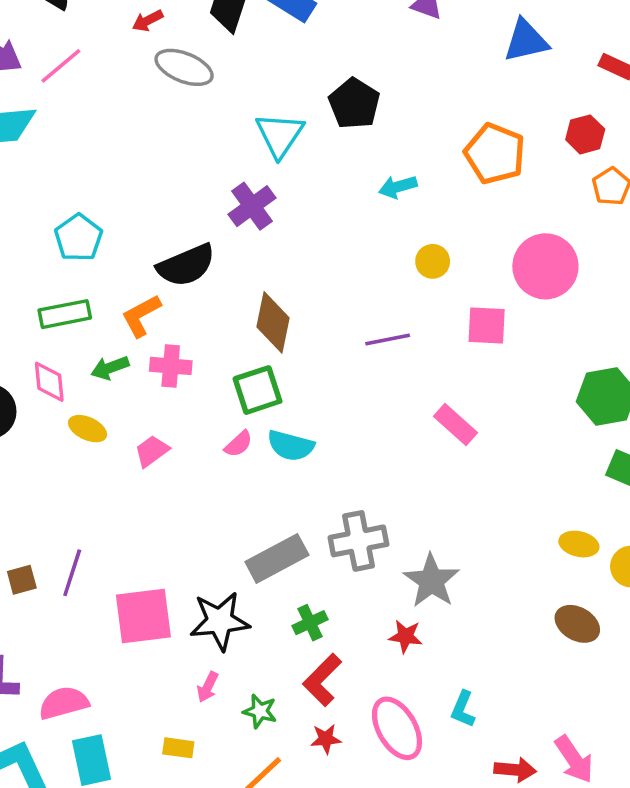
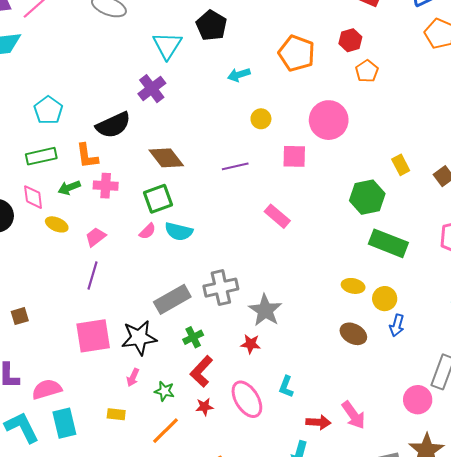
orange L-shape: (141, 316) -> (87, 156), turned -68
brown diamond: (273, 322) -> (166, 158), turned -48
purple line: (72, 573) -> (93, 276), moved

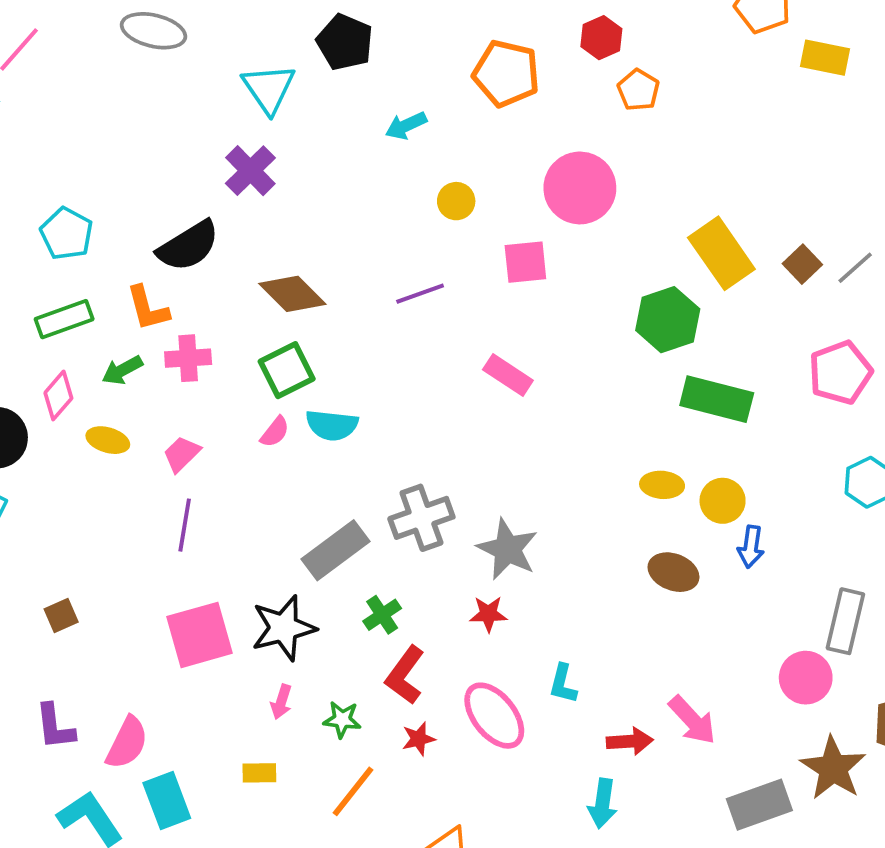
yellow rectangle: (401, 165) -> (721, 253), size x1.8
pink diamond: (33, 197) -> (58, 395), turned 55
pink semicircle: (47, 389) -> (127, 743), turned 140

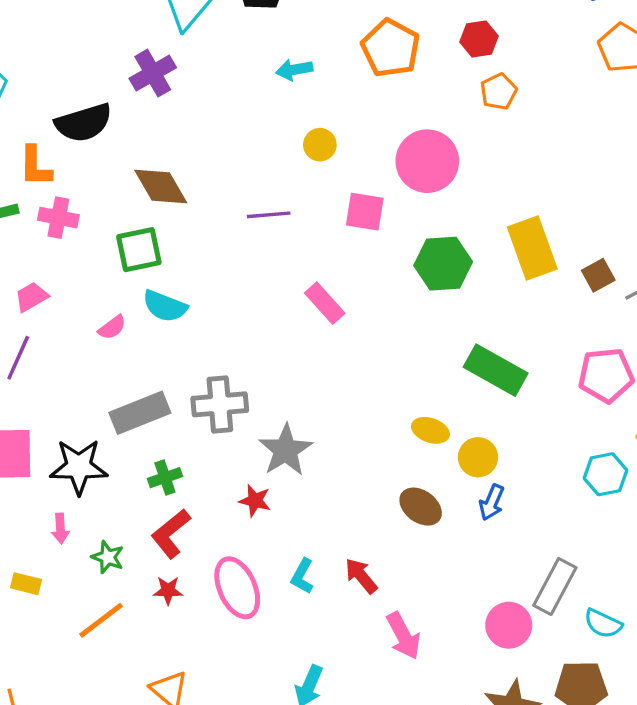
green hexagon: (668, 320) -> (443, 264), moved
pink semicircle: (275, 432) -> (112, 327), moved
pink arrow: (281, 702) -> (60, 529), turned -36
red arrow: (630, 741) -> (361, 576), moved, turned -141

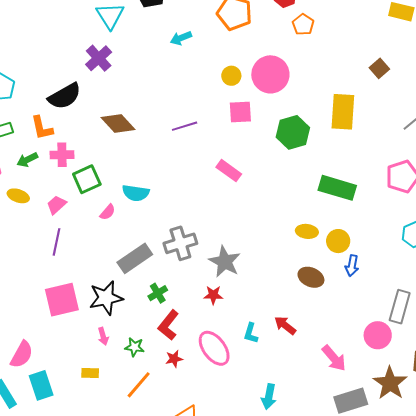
yellow circle: (320, 145) -> (231, 76), moved
yellow rectangle: (532, 248) -> (343, 112), turned 36
green square: (139, 250) -> (87, 179), moved
brown square: (598, 275) -> (379, 68), moved
pink arrow: (403, 636) -> (334, 358), moved

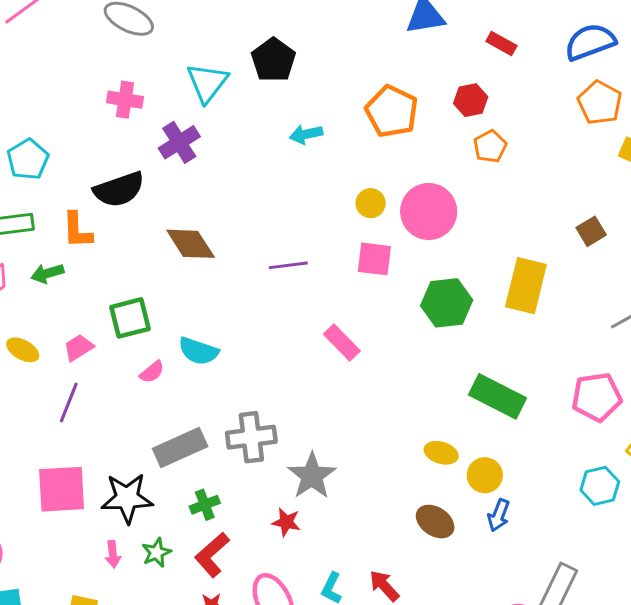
pink cross: (62, 155) -> (125, 100), moved
yellow ellipse: (18, 196) -> (23, 350), moved
green star: (135, 347) -> (157, 553), moved, turned 30

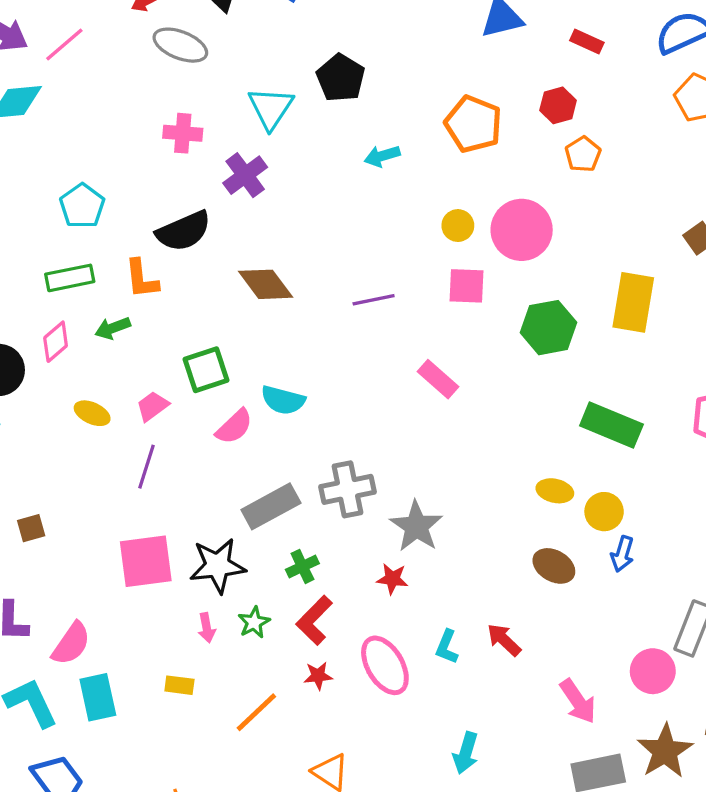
pink semicircle: (152, 372) -> (234, 427), size x1.4

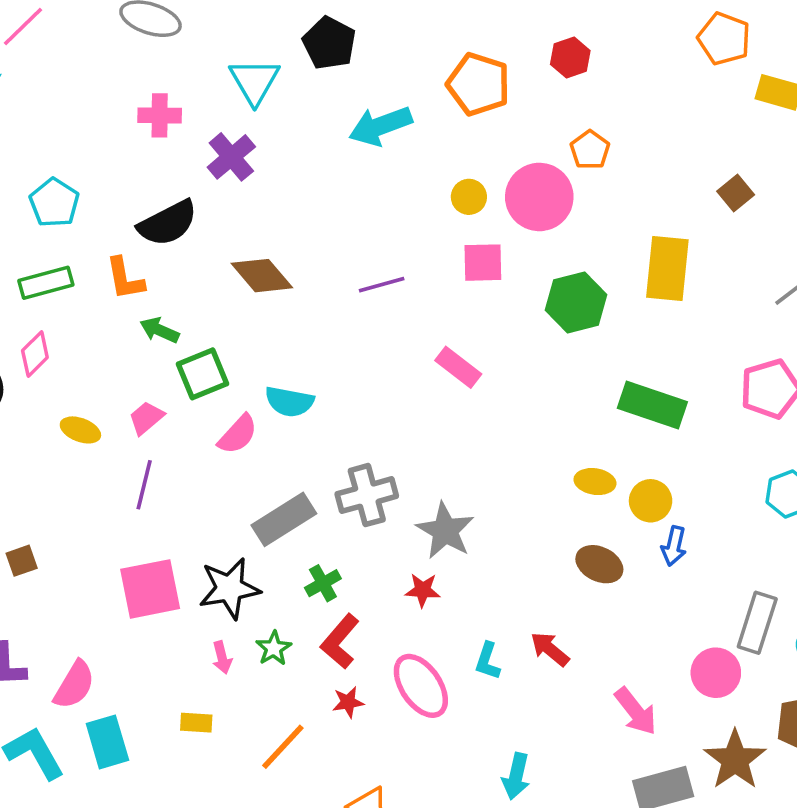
orange pentagon: (583, 154) -> (590, 150), moved
cyan arrow: (382, 156) -> (381, 126), size x1.6
green arrow: (113, 328) -> (160, 330), moved, turned 48

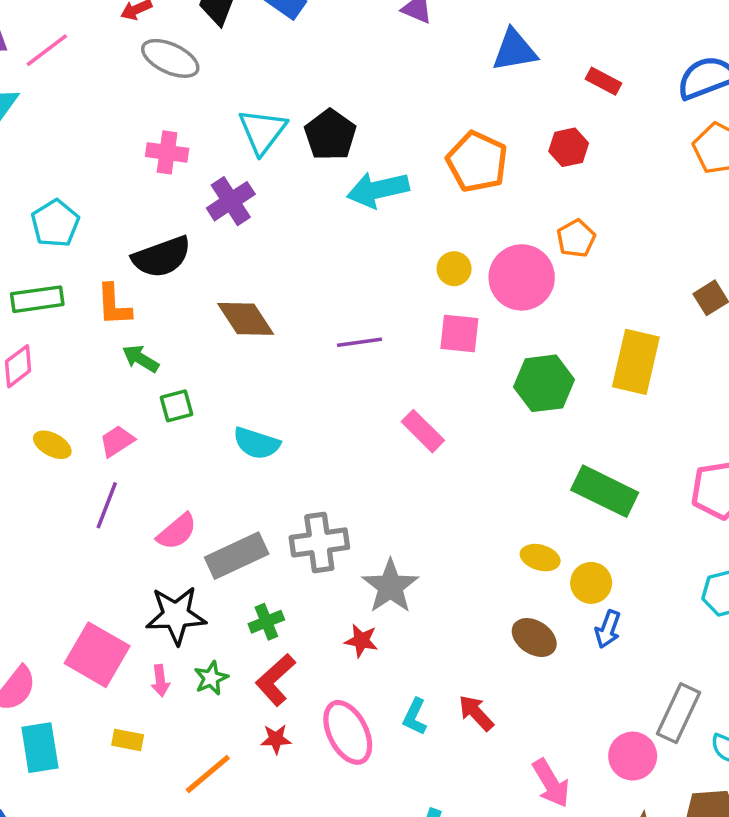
black pentagon: (329, 43) -> (330, 135), moved
green square: (202, 374) -> (176, 406), size x0.7
pink semicircle: (238, 434) -> (177, 532), moved
pink square: (150, 589) -> (97, 655), moved, turned 34

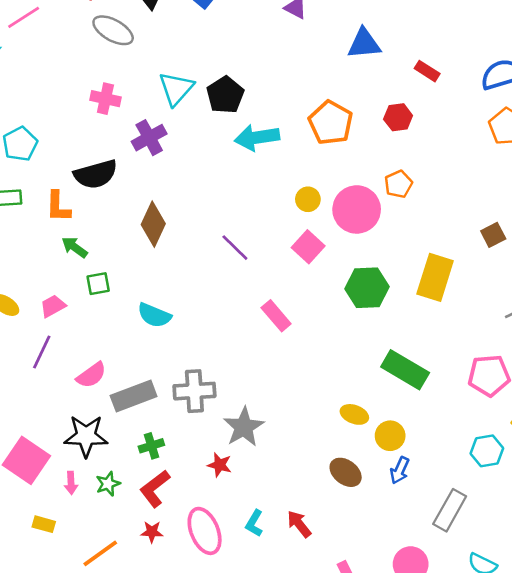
brown diamond: (246, 319) -> (153, 224), turned 54
pink square: (459, 334) -> (308, 247), turned 32
purple line: (359, 342) -> (235, 248), turned 48
gray rectangle: (679, 713) -> (450, 510), moved

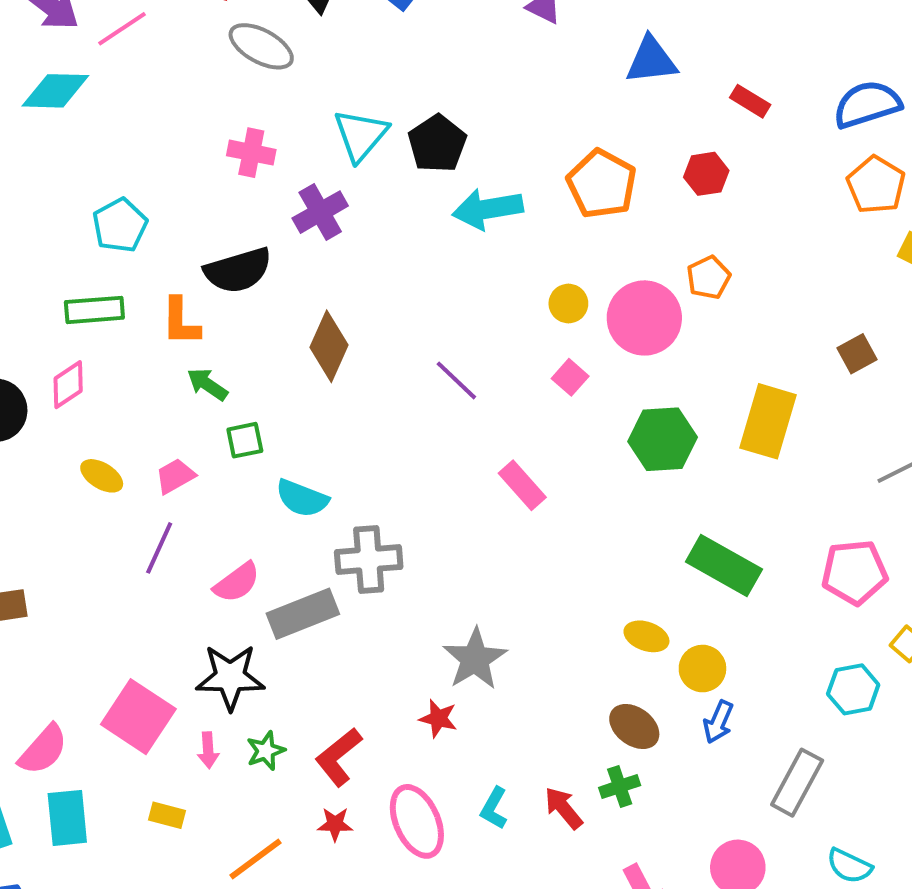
pink square: (308, 247) -> (570, 377), size x0.7
cyan semicircle: (154, 315) -> (302, 498), moved
gray cross: (194, 391) -> (369, 559), moved
green cross: (151, 446) -> (620, 786), moved

